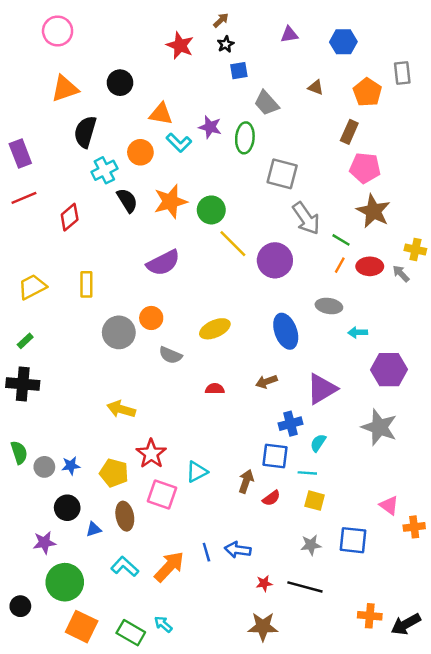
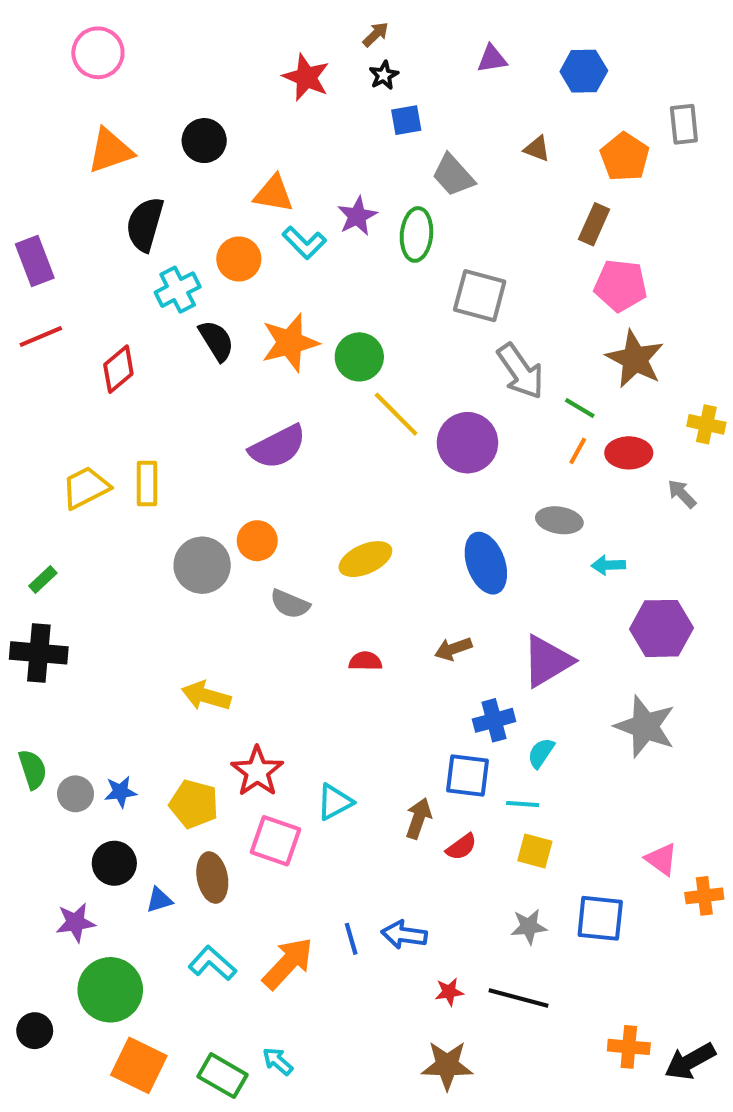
purple star: (210, 127) -> (357, 216), turned 30
gray arrow: (401, 274) -> (682, 494), moved
yellow trapezoid: (32, 287) -> (86, 488), moved

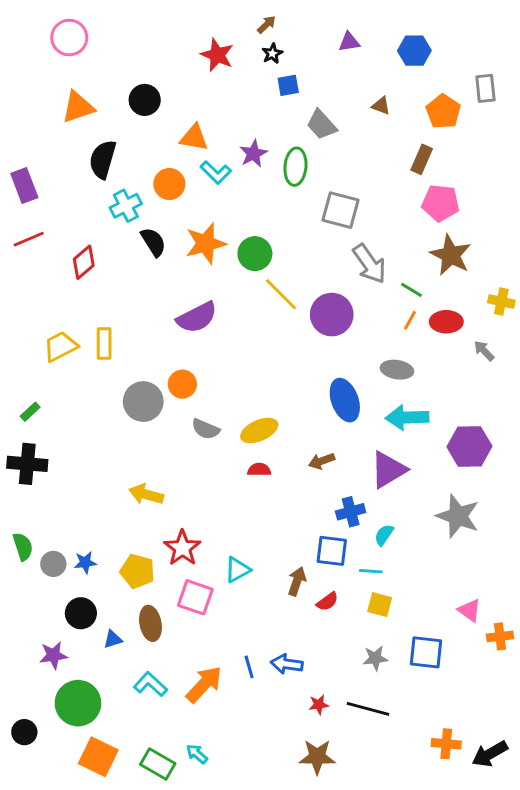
yellow ellipse: (365, 559) -> (259, 431), moved
cyan arrow: (608, 565) -> (407, 417), moved, size x1.8

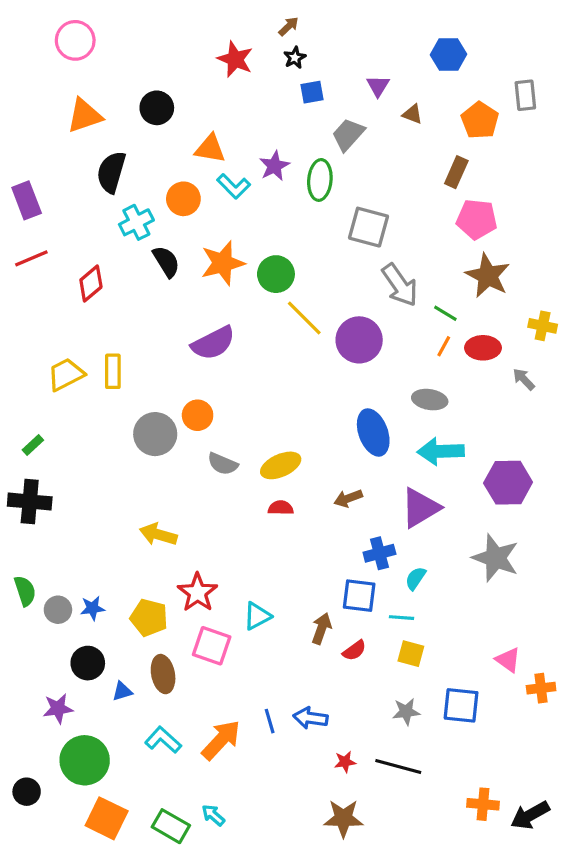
purple triangle: (349, 42) -> (378, 86), moved, turned -50
gray trapezoid: (322, 125) -> (348, 134), turned 84

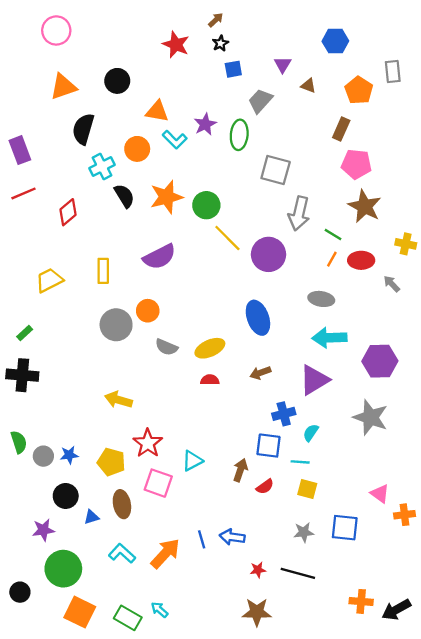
gray arrow: (400, 285) -> (299, 213), turned 48
yellow rectangle: (113, 371) -> (103, 271), moved
blue ellipse: (373, 432) -> (258, 318), moved

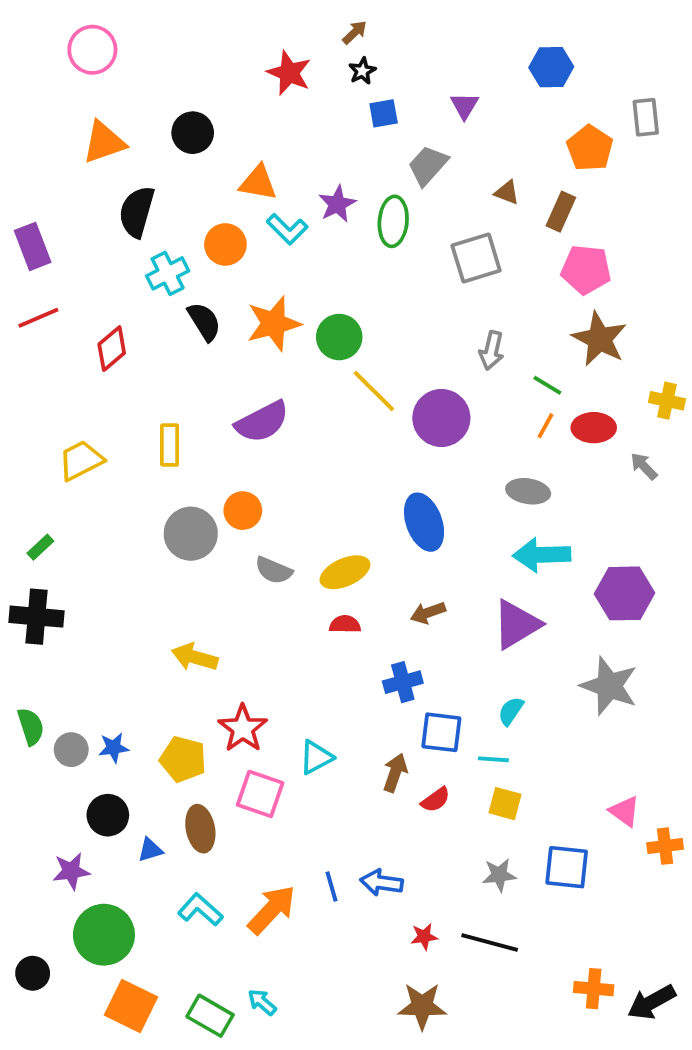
brown triangle: (308, 86) -> (507, 192), moved
gray square: (276, 170) -> (476, 258), moved, turned -32
gray arrow: (299, 213) -> (492, 351), size x0.7
blue cross: (284, 414) -> (403, 682), moved

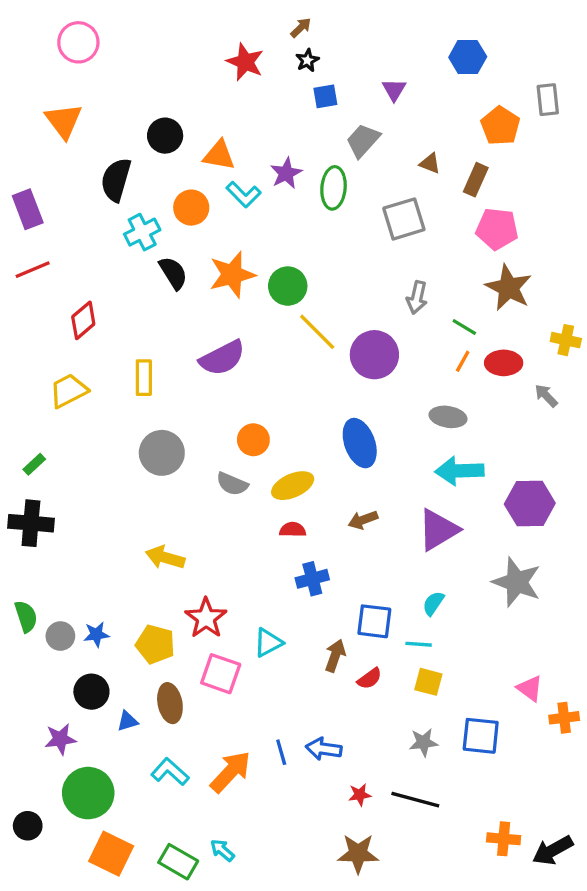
black circle: (193, 133) -> (165, 136), moved
orange triangle: (104, 142) -> (64, 121), moved, turned -48
red diamond: (112, 349) -> (83, 320), moved
orange circle: (243, 511) -> (253, 440), moved
blue cross: (403, 682) -> (312, 579), moved

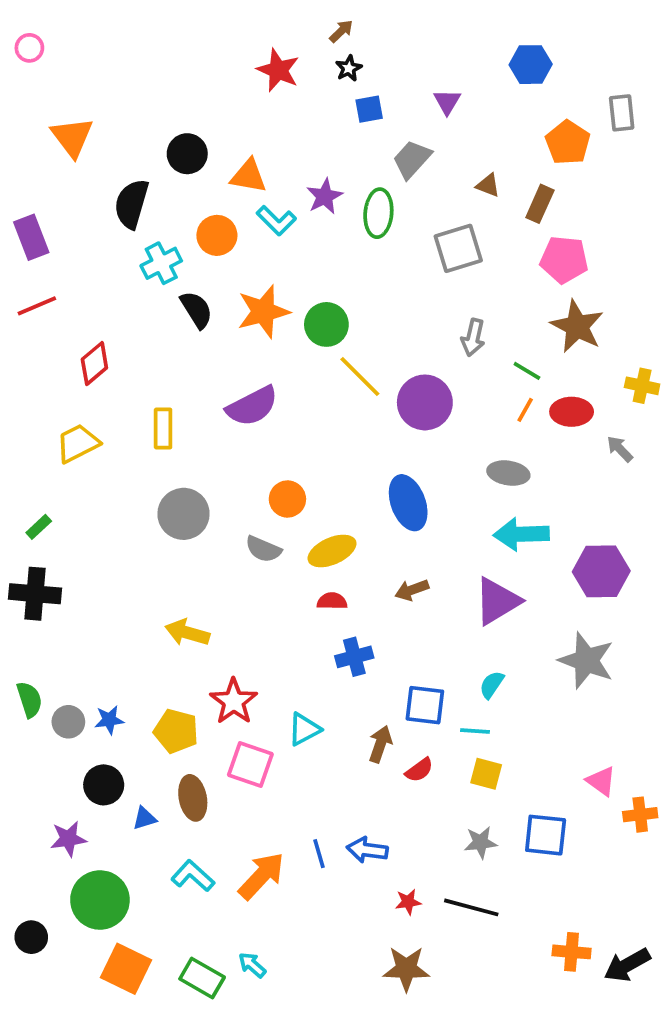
pink circle: (78, 42) -> (29, 48), moved, size x0.6

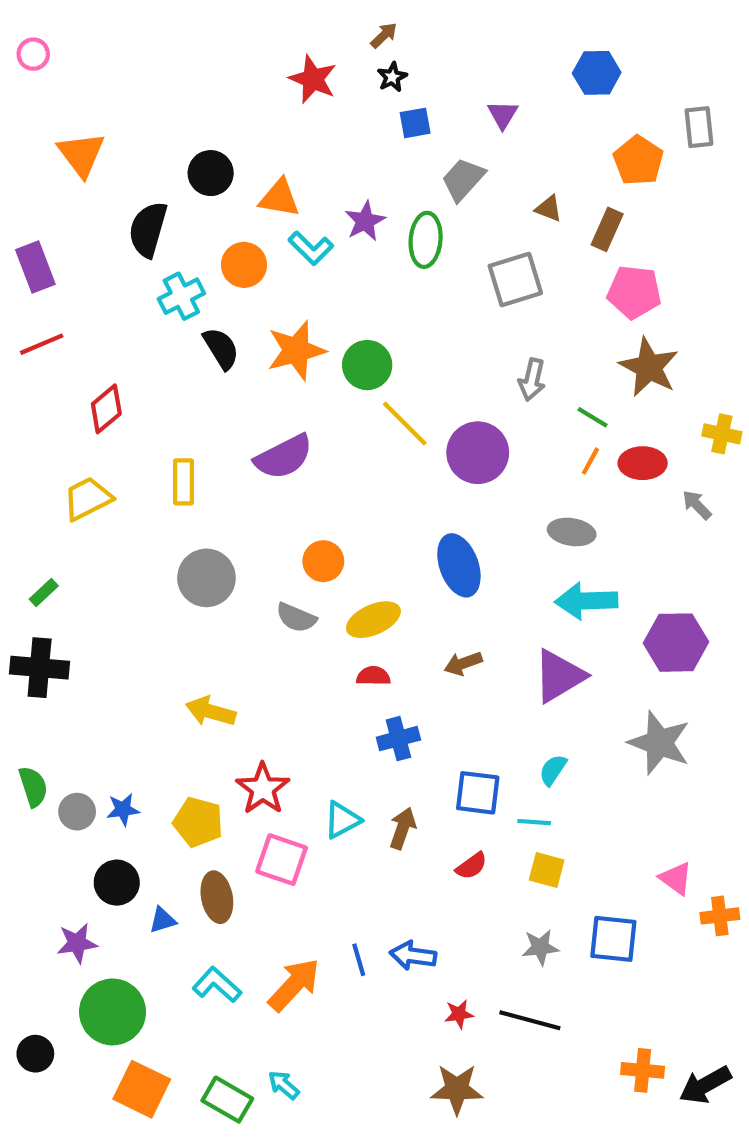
brown arrow: (380, 744) -> (403, 828), moved

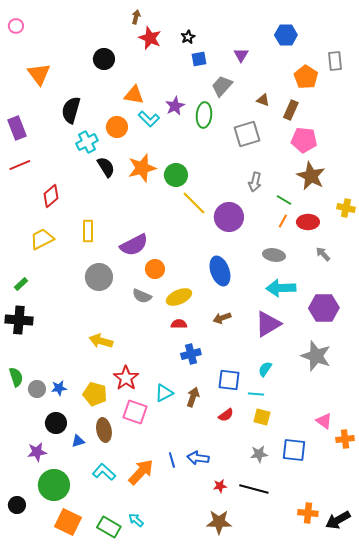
brown arrow: (384, 35) -> (136, 17), moved, turned -32
black circle: (211, 173) -> (104, 59), moved
purple semicircle: (284, 457) -> (134, 245), moved
gray arrow: (697, 505) -> (323, 254), moved

